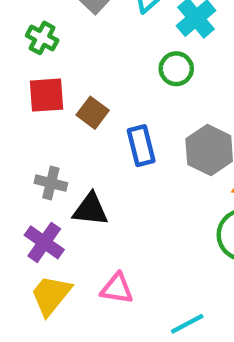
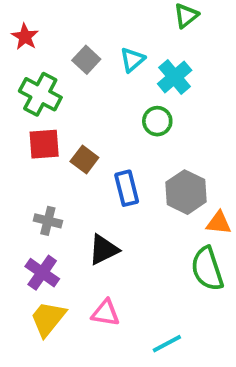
green cross: (42, 38) -> (40, 94), size x1.5
black triangle: (90, 209) -> (104, 250), moved, turned -32

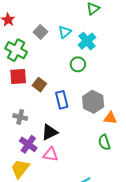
green semicircle: (207, 269) -> (104, 142), size x0.7
purple cross: (42, 273) -> (28, 144), moved
pink triangle: (105, 313) -> (51, 154), moved

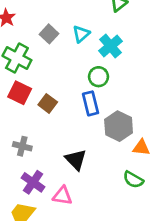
red square: (18, 76) -> (20, 93), turned 30
blue rectangle: (62, 100) -> (90, 103), moved
black triangle: (50, 132) -> (76, 160), moved, turned -48
green semicircle: (104, 142) -> (133, 180), turned -42

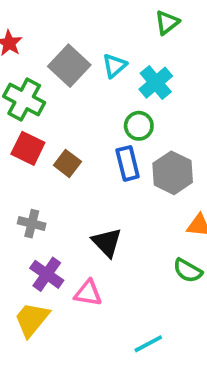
gray square: (49, 34) -> (69, 66), size x1.5
gray hexagon: (119, 126) -> (173, 173), moved

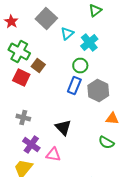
gray square: (69, 66) -> (46, 18), moved
brown square: (67, 163) -> (38, 66), moved
blue rectangle: (128, 163) -> (74, 86), turned 36

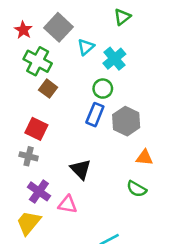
red star: (11, 22) -> (23, 30), moved
green cross: (19, 52) -> (38, 61), moved
red square: (21, 78) -> (36, 129), moved

